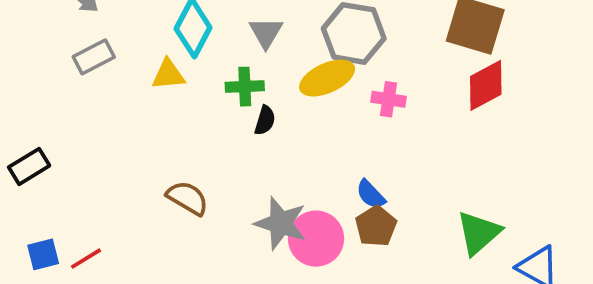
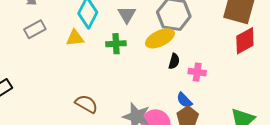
pink cross: (388, 99) -> (197, 72), moved
black semicircle: (265, 120) -> (174, 61), moved

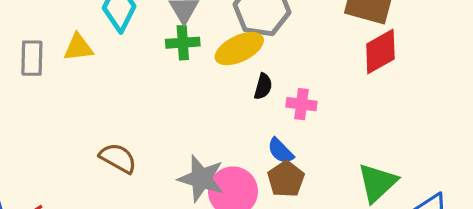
gray rectangle: (35, 29) -> (32, 58), moved, turned -60
yellow triangle: (75, 38) -> (78, 47), moved
green cross: (116, 44) -> (183, 43), moved

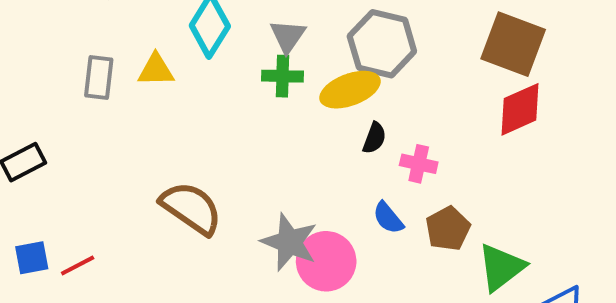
brown semicircle: (118, 158) -> (191, 208), size x1.4
brown pentagon: (286, 179) -> (448, 229), moved

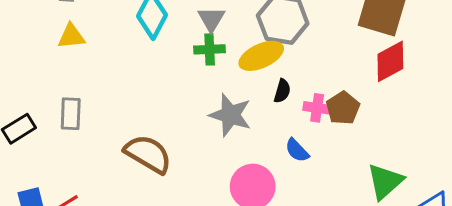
yellow triangle: (156, 70) -> (71, 36), moved
gray rectangle: (99, 77) -> (71, 114), moved
brown pentagon: (448, 229) -> (343, 108), moved
gray star: (289, 242) -> (230, 115), moved

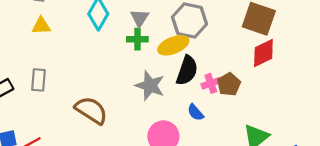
black semicircle: (282, 91) -> (187, 70), size x1.8
pink cross: (317, 108) -> (211, 83), turned -30

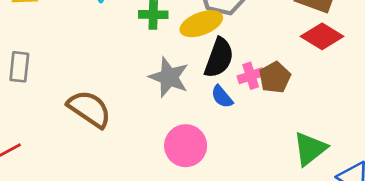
red diamond: (263, 53) -> (322, 36), turned 56
blue semicircle: (195, 112) -> (222, 97), moved

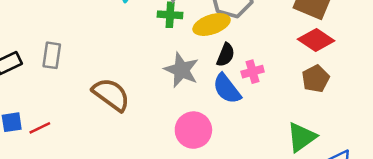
black semicircle: (219, 58) -> (226, 55), size x0.7
brown pentagon: (275, 77) -> (316, 79), moved
blue semicircle: (222, 97) -> (227, 89), size x1.5

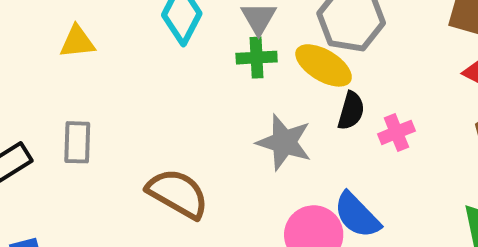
yellow ellipse: (212, 24) -> (324, 65), turned 56
blue semicircle: (227, 89) -> (357, 215), moved

